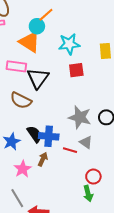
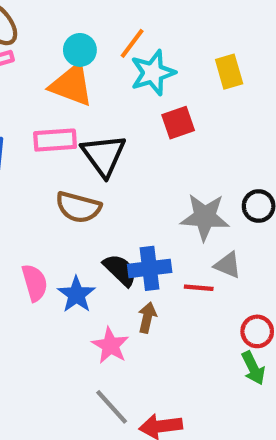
orange line: (46, 15) -> (132, 43), moved

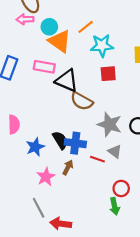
orange line: (132, 43) -> (86, 27), moved
cyan circle: (80, 50) -> (49, 27), moved
black triangle: (104, 155) -> (67, 81), turned -45
brown semicircle: (78, 207) -> (82, 101), moved
pink semicircle: (35, 283) -> (14, 124), moved

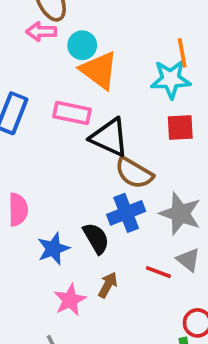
orange line: (86, 27) -> (182, 53), moved, turned -63
blue cross: (75, 143) -> (126, 213), moved, turned -30

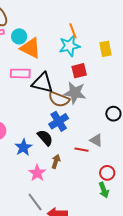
gray star: (180, 214) -> (75, 93), moved

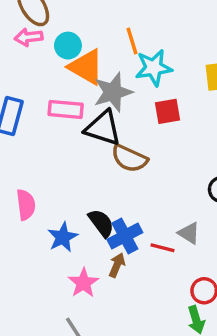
orange line: (73, 31) -> (132, 41), moved
gray star: (75, 93) -> (113, 92), moved, turned -30
blue cross: (59, 121) -> (125, 236), moved

